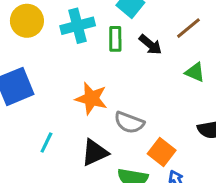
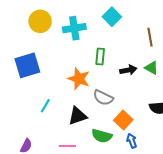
brown line: (188, 28) -> (150, 37), turned -66
green rectangle: (115, 39) -> (100, 57), moved
black arrow: (150, 45) -> (128, 70), moved, turned -56

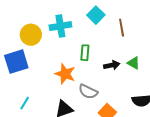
yellow circle: (40, 21) -> (31, 35), moved
brown line: (150, 37) -> (122, 28), moved
cyan line: (45, 106) -> (25, 103), moved

